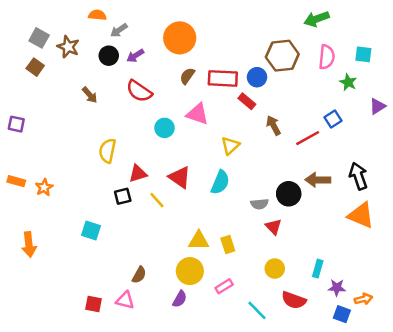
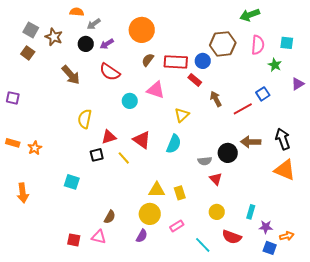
brown arrow: (90, 95) -> (71, 75), size x1.5

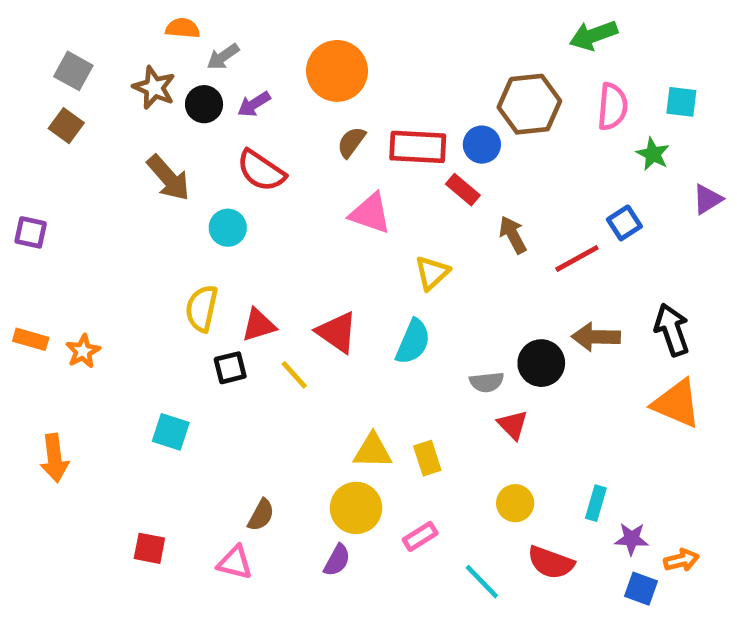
brown star: (54, 37) -> (154, 88), moved
cyan circle: (130, 101) -> (228, 228), moved
yellow semicircle: (85, 119) -> (202, 308), moved
red square: (74, 240) -> (149, 548), moved

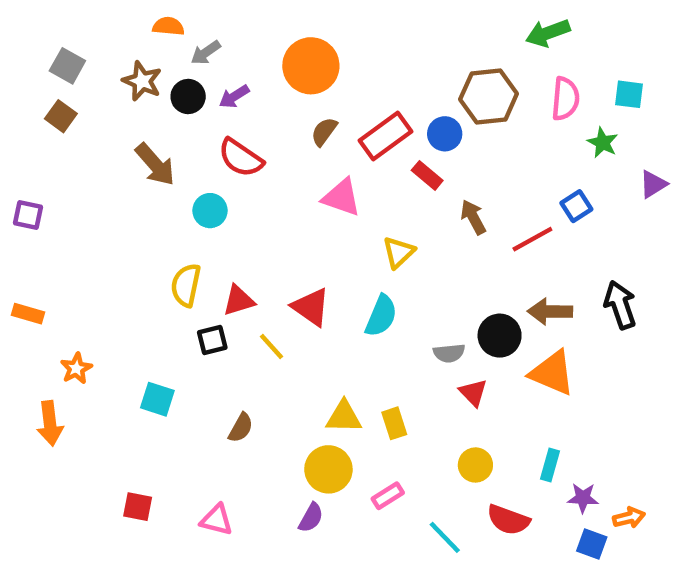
red rectangle: (418, 147) -> (385, 136), turned -39
orange star: (83, 351) -> (76, 368), moved
orange triangle: (677, 403) -> (552, 373), moved
brown semicircle: (261, 515) -> (241, 428), moved

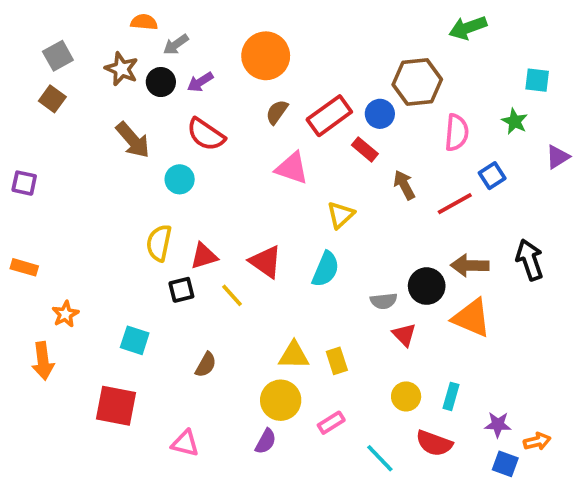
gray square: (67, 66) -> (58, 56), turned 32
pink semicircle: (565, 99) -> (457, 133), moved
cyan rectangle: (550, 465) -> (451, 396), moved
red square: (138, 507) -> (116, 406), moved, size x1.6

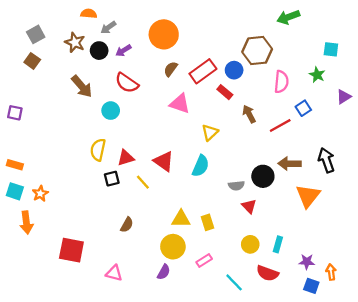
orange triangle: (472, 318) -> (308, 196), moved, turned 45
cyan square: (135, 340) -> (15, 191), moved
orange arrow: (537, 441) -> (331, 272), turned -84

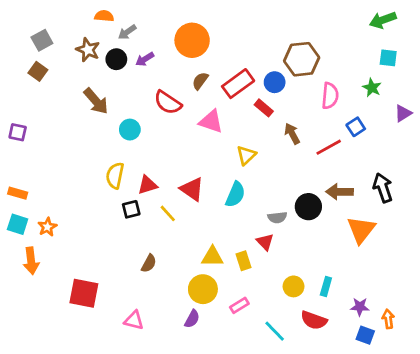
green arrow: (288, 17) -> (383, 20), moved
red semicircle: (127, 83) -> (168, 102), moved
red triangle: (249, 206) -> (265, 242), moved

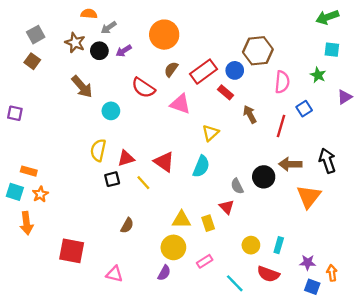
red line: (329, 147) -> (281, 126), turned -45
orange rectangle: (18, 193) -> (29, 171), moved
gray semicircle: (277, 217) -> (237, 186), turned 70

